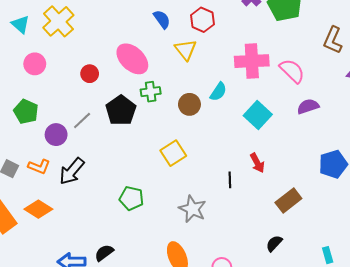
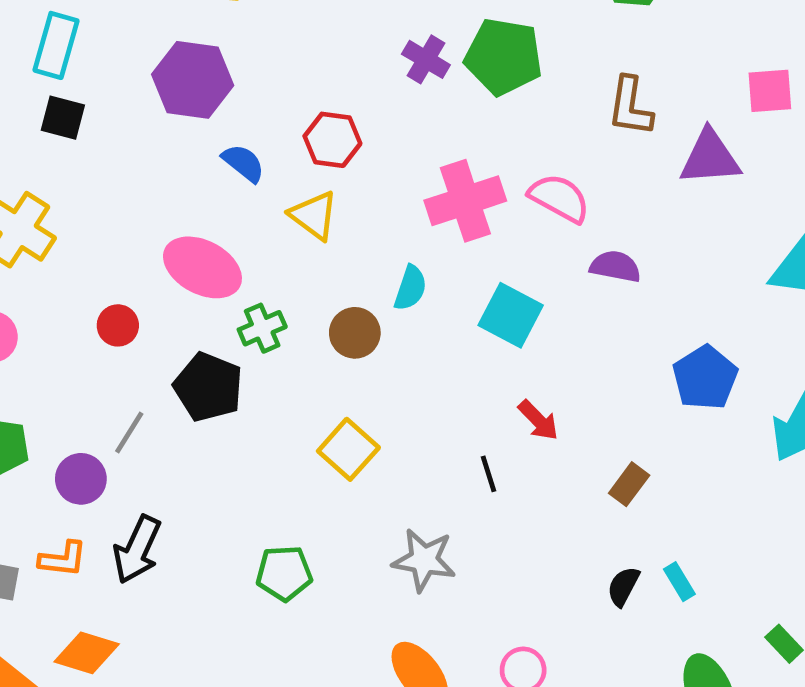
purple semicircle: (308, 106) -> (615, 266), turned 45
brown rectangle: (288, 201) -> (629, 484), size x0.7
cyan rectangle: (328, 255) -> (679, 582), moved

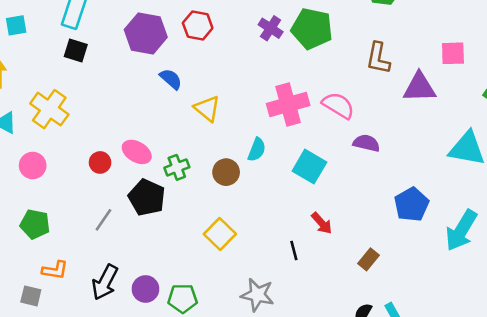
red hexagon: (332, 140) -> (198, 25), moved
pink ellipse: (202, 267) -> (137, 152), moved, size x0.7
purple circle: (81, 479) -> (145, 289), moved
orange L-shape: (63, 559) -> (55, 270), moved

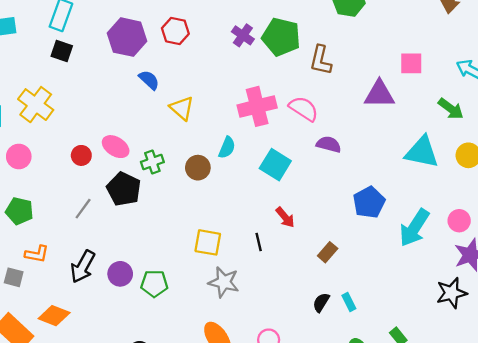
brown L-shape: (378, 58) -> (321, 60), moved
yellow square: (220, 234) -> (208, 242), moved, turned -36

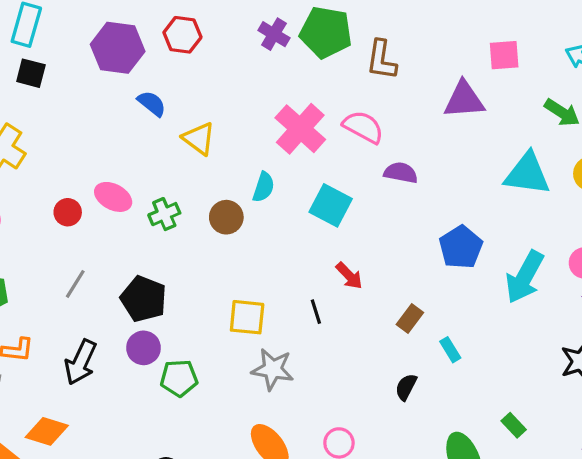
pink cross: (257, 106) -> (300, 129), turned -30
black pentagon: (124, 189) -> (144, 299), moved
purple circle: (120, 274) -> (144, 348), moved
cyan rectangle: (349, 302) -> (450, 350), moved

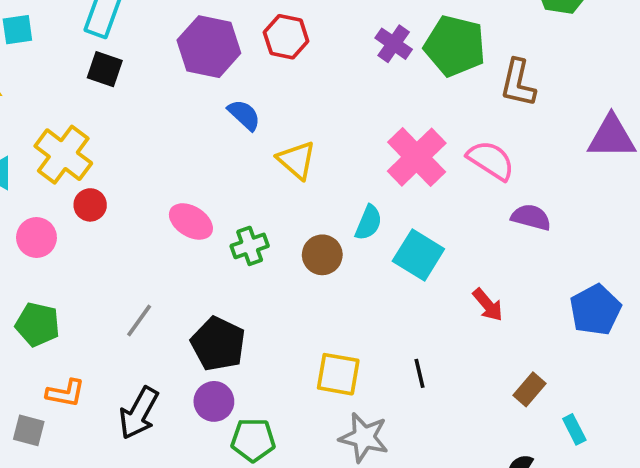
cyan square: (331, 205) -> (418, 255), moved
red circle: (68, 212) -> (90, 205), moved
red arrow: (349, 276) -> (488, 305), moved

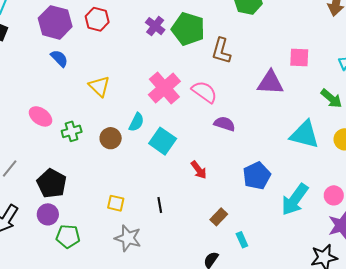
blue semicircle: (244, 115) -> (59, 58), moved
yellow square: (338, 374) -> (116, 203), size x0.7

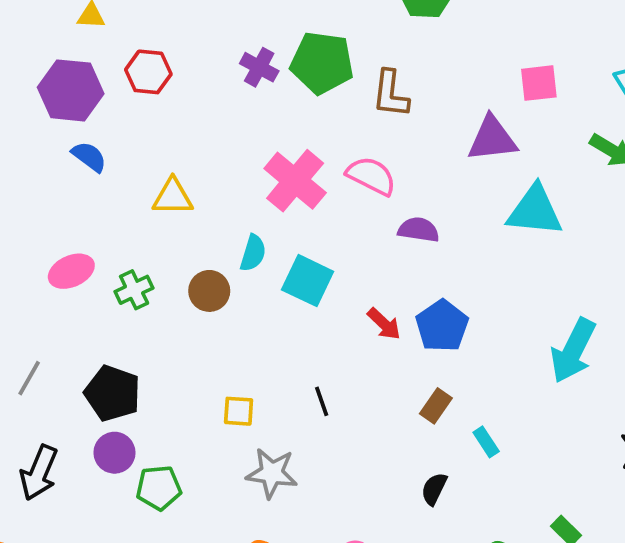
yellow triangle: (99, 86) -> (173, 197), turned -35
pink ellipse: (40, 116) -> (71, 271), turned -50
cyan triangle: (305, 135) -> (535, 211), moved
blue pentagon: (257, 176) -> (442, 326), moved

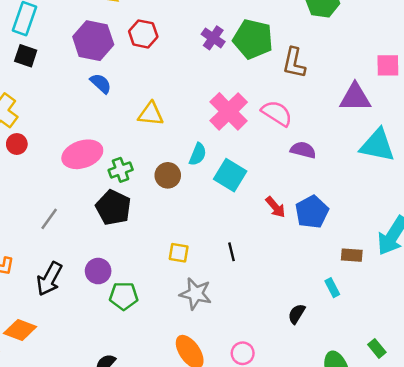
pink ellipse: (71, 271) -> (82, 154), size x1.4
black pentagon: (112, 393) -> (113, 208), moved
brown rectangle: (436, 406) -> (352, 255), moved, turned 54

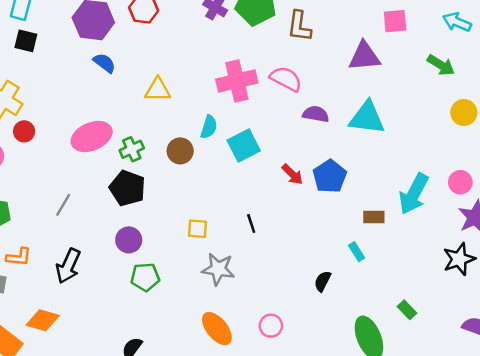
pink cross: (229, 111) -> (237, 81), turned 36
cyan triangle: (377, 145) -> (367, 118), moved
cyan square: (230, 175) -> (244, 145), turned 36
purple circle: (98, 271) -> (129, 240), moved

